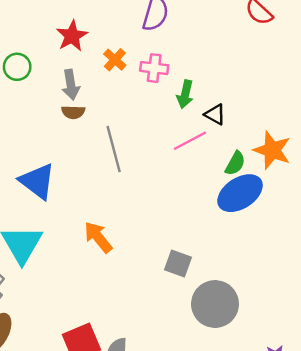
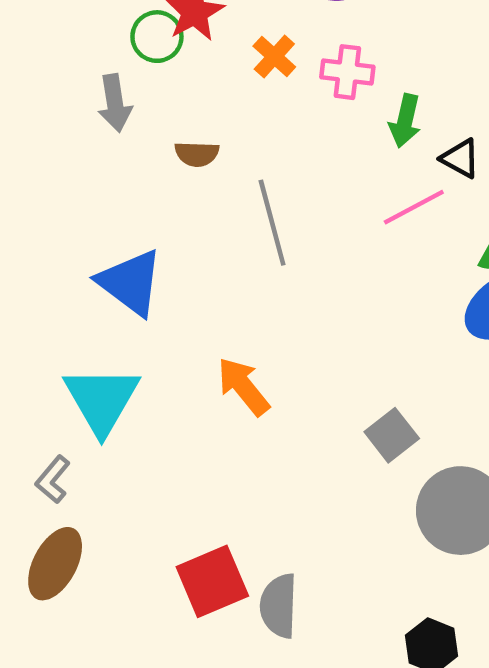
green circle: (17, 67) -> (157, 37), moved
gray arrow: (71, 85) -> (115, 103), moved
gray square: (178, 263) -> (392, 435), turned 32

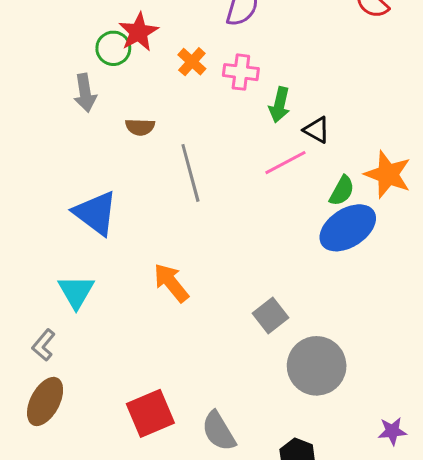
cyan triangle: (102, 400) -> (76, 292), size x0.7
gray semicircle: (279, 606) -> (219, 431), moved, turned -33

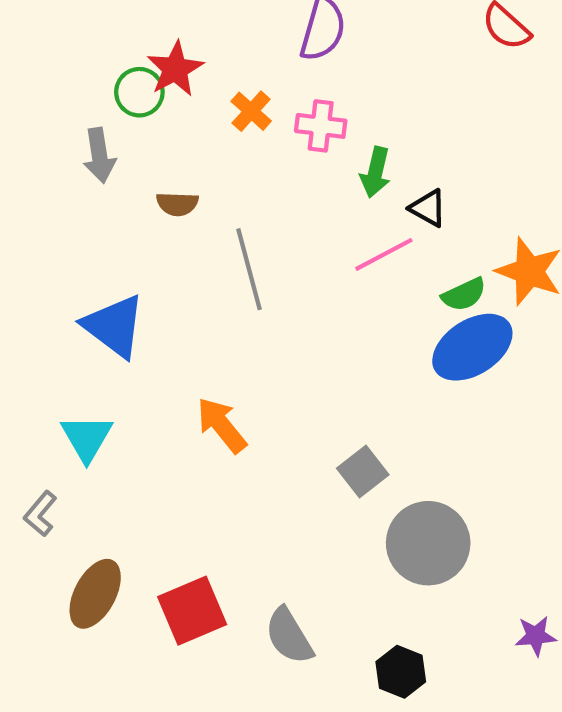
green semicircle: (342, 191) -> (464, 295), turned 36
brown ellipse: (45, 401) -> (95, 594), moved

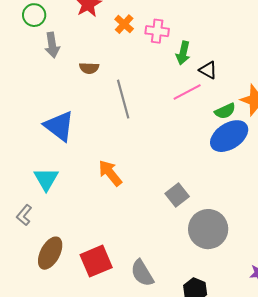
green circle: (139, 92) -> (34, 15), moved

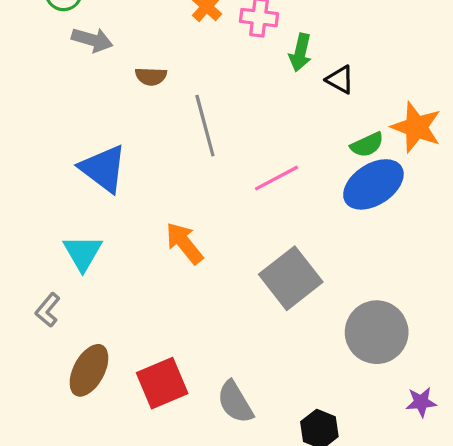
gray arrow: (52, 45) -> (92, 40), turned -65
pink line: (187, 92) -> (276, 178), moved
gray square: (177, 195) -> (291, 278), size x1.6
gray circle: (208, 229) -> (377, 332), moved

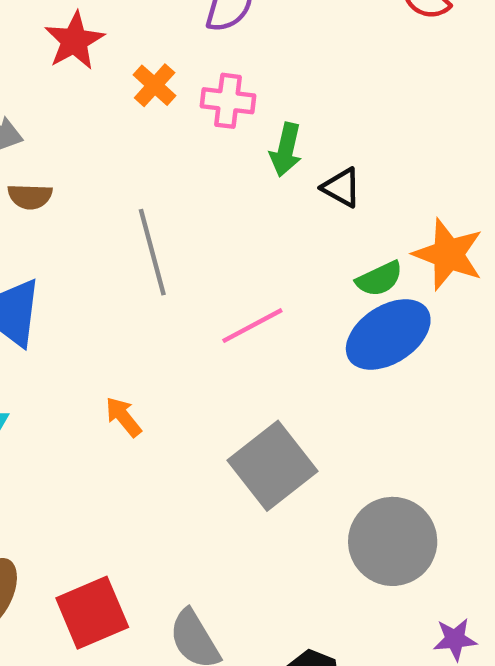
brown semicircle: (151, 76) -> (30, 197), moved
orange arrow: (184, 243) -> (123, 417), size x0.7

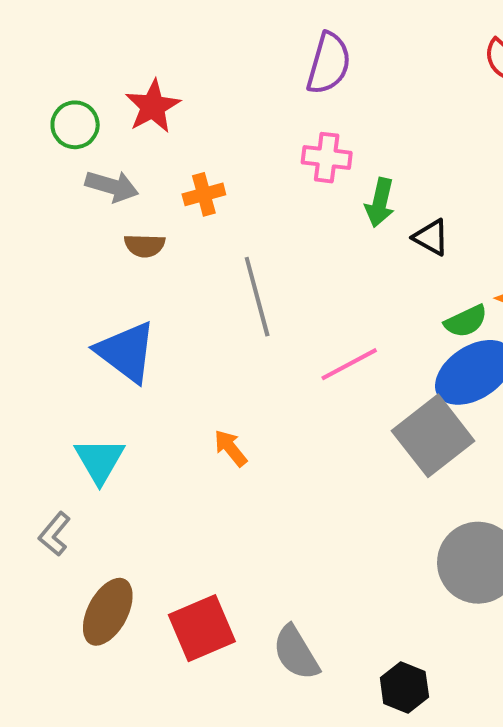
red star: (74, 41) -> (153, 106), moved
orange cross: (155, 85) -> (204, 194), moved, turned 33
gray square: (272, 466) -> (433, 436), moved

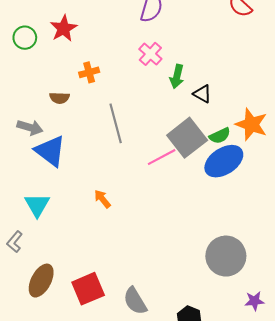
pink cross: (327, 158) -> (150, 54), turned 35
gray arrow: (112, 186) -> (30, 127), moved
gray square: (433, 436) -> (187, 138), moved

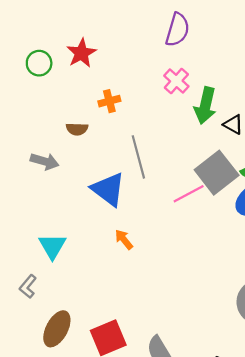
green arrow: (177, 76) -> (205, 106), size x1.4
blue triangle: (50, 151) -> (108, 189), moved

